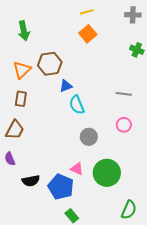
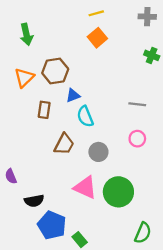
brown rectangle: (21, 99) -> (44, 110), moved
brown trapezoid: (15, 130) -> (64, 144), moved
pink triangle: (77, 169) -> (85, 187), size x1.6
blue pentagon: (61, 187) -> (52, 225), moved

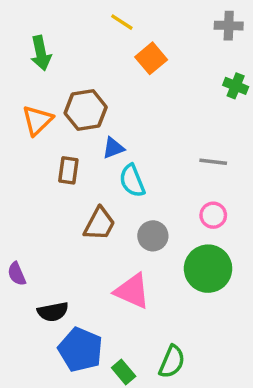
yellow line: (96, 13) -> (122, 22), moved, turned 48
green circle: (118, 192) -> (208, 269), moved
green semicircle: (143, 233) -> (172, 362), moved

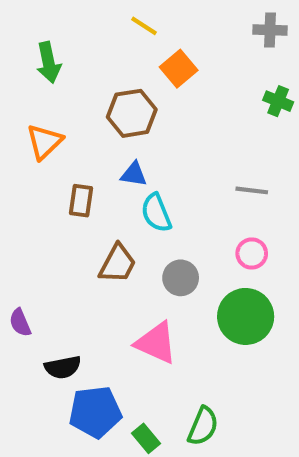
brown hexagon: (86, 110) -> (132, 113), moved
blue triangle: (113, 148) -> (134, 174), turned 30
blue pentagon: (80, 350) -> (95, 412), turned -30

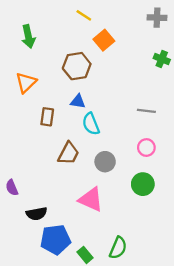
green circle: (246, 316) -> (143, 184), size x0.7

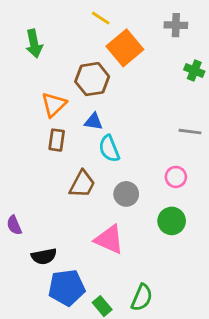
gray cross: (157, 18) -> (176, 25), moved
orange square: (104, 40) -> (125, 48), size x1.4
orange triangle: (26, 83) -> (54, 105), moved
gray line: (146, 111) -> (190, 132), moved

